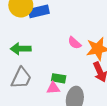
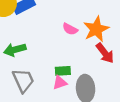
gray trapezoid: (21, 78) -> (23, 80), turned -35

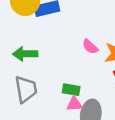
pink triangle: (60, 83) -> (74, 104), moved

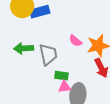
gray trapezoid: (26, 89) -> (48, 54), moved

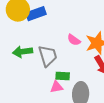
pink triangle: (64, 87) -> (57, 87), moved

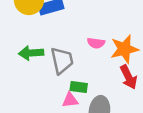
pink semicircle: (74, 40) -> (96, 43), turned -32

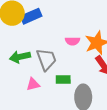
pink triangle: (70, 100) -> (33, 84), moved

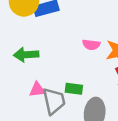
gray trapezoid: (46, 59) -> (54, 101), moved

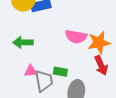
pink semicircle: (91, 45) -> (76, 37), size x1.5

